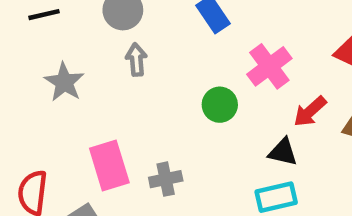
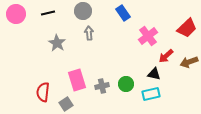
green circle: (220, 105) -> (126, 84), moved

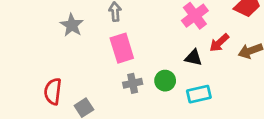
black triangle: (154, 74) -> (194, 58), moved
pink rectangle: (77, 80) -> (122, 48), moved

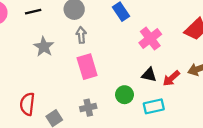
red arrow: (219, 43) -> (171, 78), moved
gray cross: (133, 83) -> (88, 108), moved

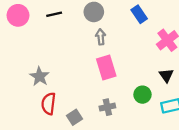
gray star: (44, 47) -> (39, 76), moved
black triangle: (149, 75) -> (166, 75), turned 42

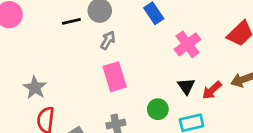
black line: (54, 14) -> (71, 21), moved
gray arrow: (101, 37) -> (108, 40), turned 35

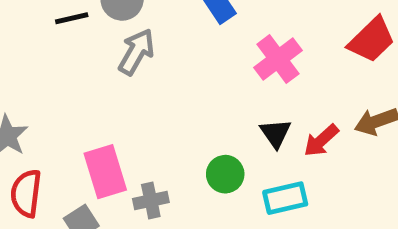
gray arrow: (108, 40) -> (136, 52), size x1.4
pink rectangle: (115, 77) -> (105, 172), moved

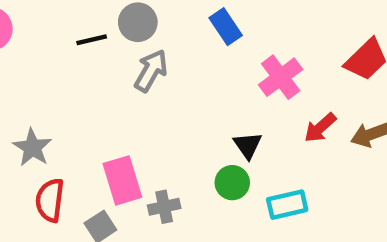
black triangle: (276, 133) -> (248, 145), moved
red arrow: (321, 141) -> (320, 128), moved

